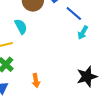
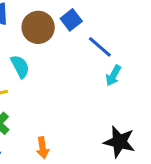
black star: (87, 77) -> (119, 142), turned 30

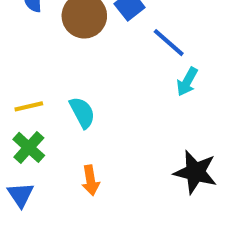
cyan semicircle: (20, 66) -> (82, 112), moved

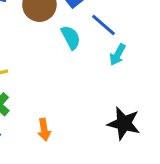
cyan semicircle: (82, 112) -> (71, 37), moved

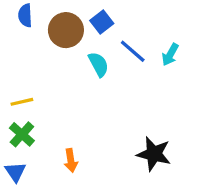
cyan arrow: (118, 55) -> (170, 55), moved

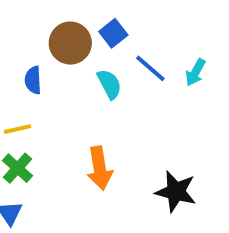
blue semicircle: (25, 15) -> (33, 80), moved
orange arrow: (71, 160) -> (100, 168), moved, size x1.5

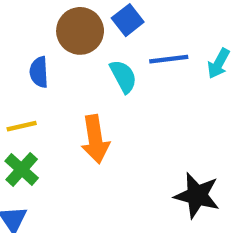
blue line: (150, 68) -> (169, 59), turned -48
orange arrow: (100, 168) -> (95, 139), moved

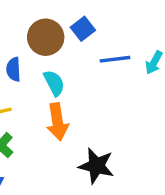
cyan semicircle: (123, 76) -> (54, 83), moved
black star: (197, 195) -> (96, 166), moved

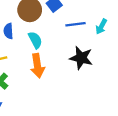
black star: (96, 166) -> (81, 58), moved

